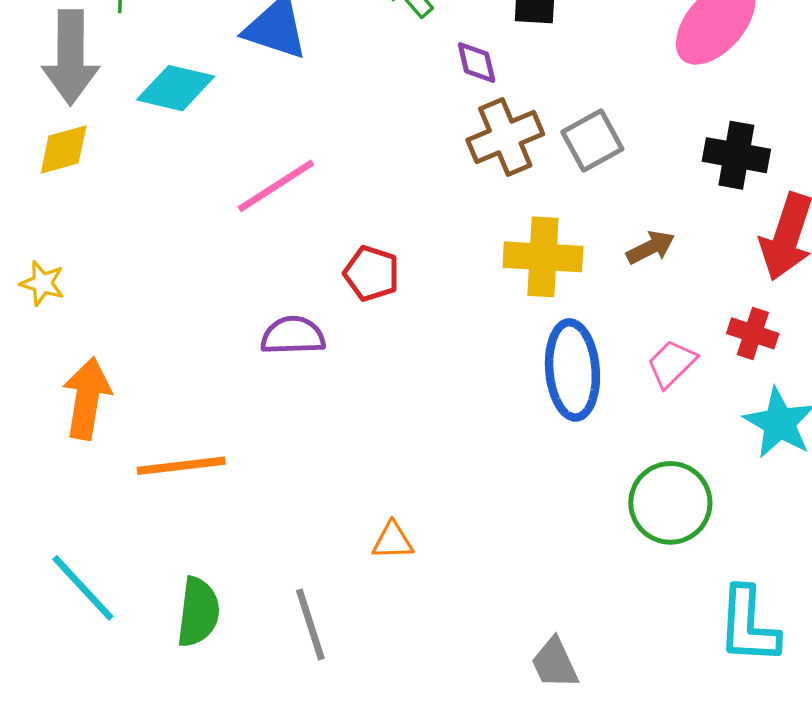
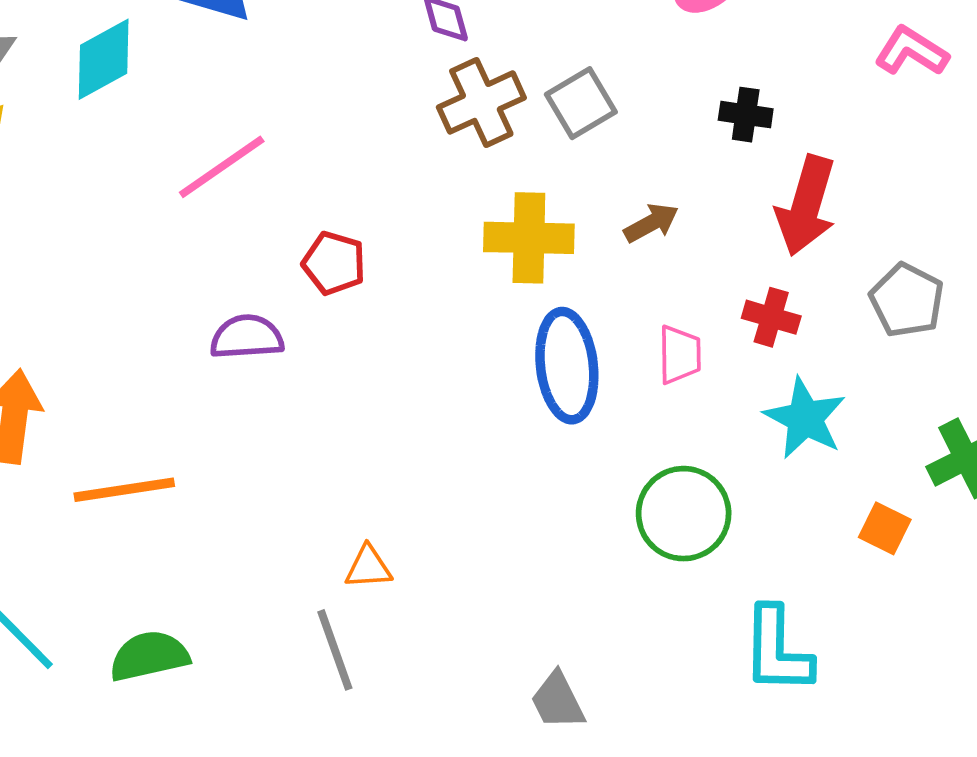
cyan diamond: (176, 88) -> (104, 59), turned -40
black cross: (736, 155) -> (746, 115), size x0.7
pink trapezoid: (672, 364) -> (680, 355), turned 136
green semicircle: (198, 612) -> (149, 656), turned -108
gray line: (310, 625) -> (335, 650), moved

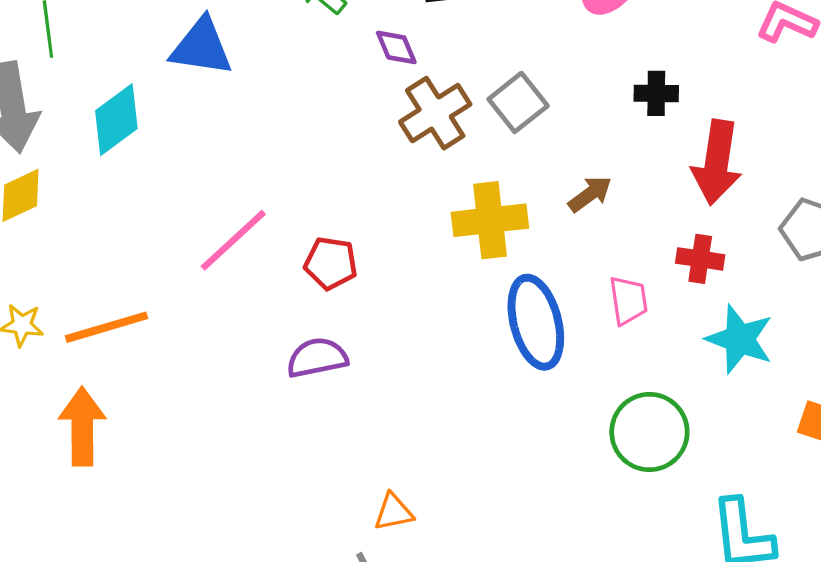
pink line: (222, 167) -> (233, 240), moved
purple semicircle: (247, 337) -> (317, 358), moved
orange line: (124, 490) -> (107, 327), moved

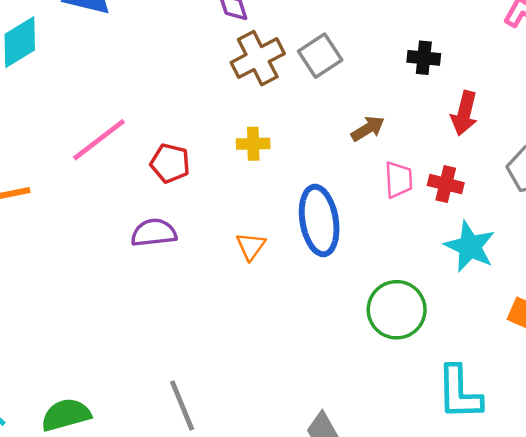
red arrow: (717, 162) -> (464, 113), size x0.7
yellow cross: (490, 220) -> (253, 144), moved, size x0.6
pink trapezoid: (628, 300) -> (399, 180), moved
orange triangle: (393, 512) -> (251, 246), moved, turned -48

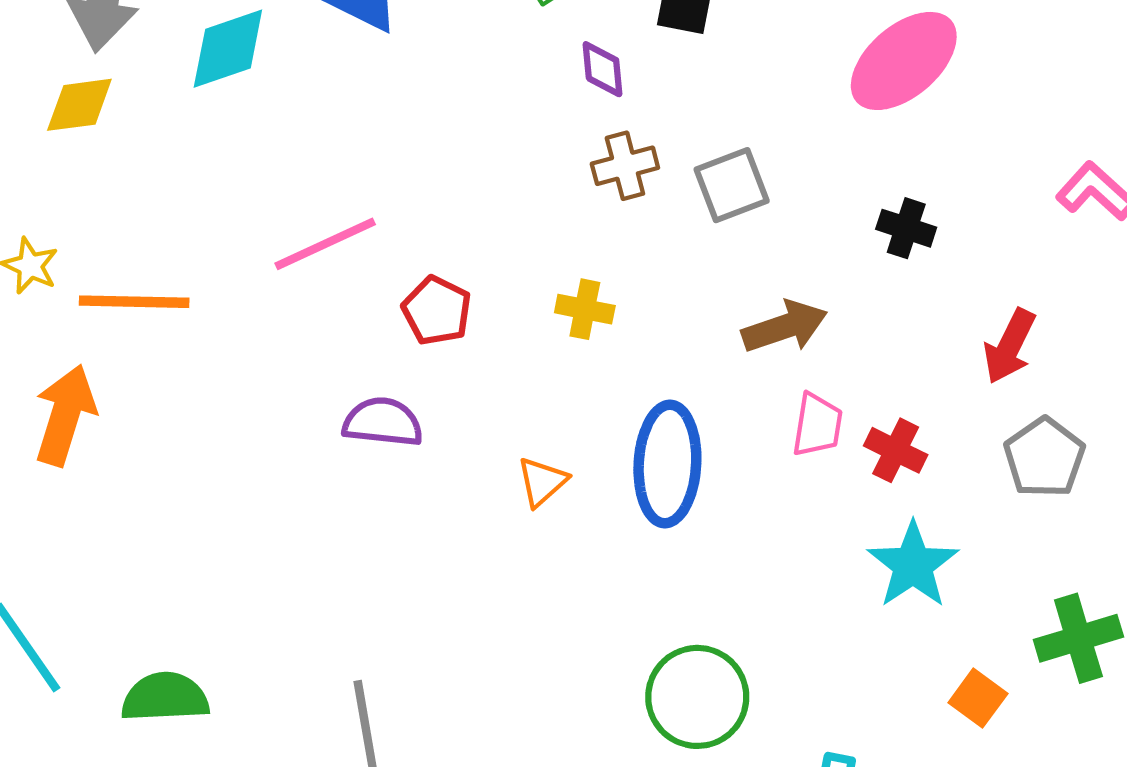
brown cross: (258, 58) -> (625, 166), size x0.7
red arrow: (464, 113) -> (1010, 346), moved
brown arrow: (368, 129) -> (785, 327), size x1.4
green circle: (397, 310) -> (697, 697), moved

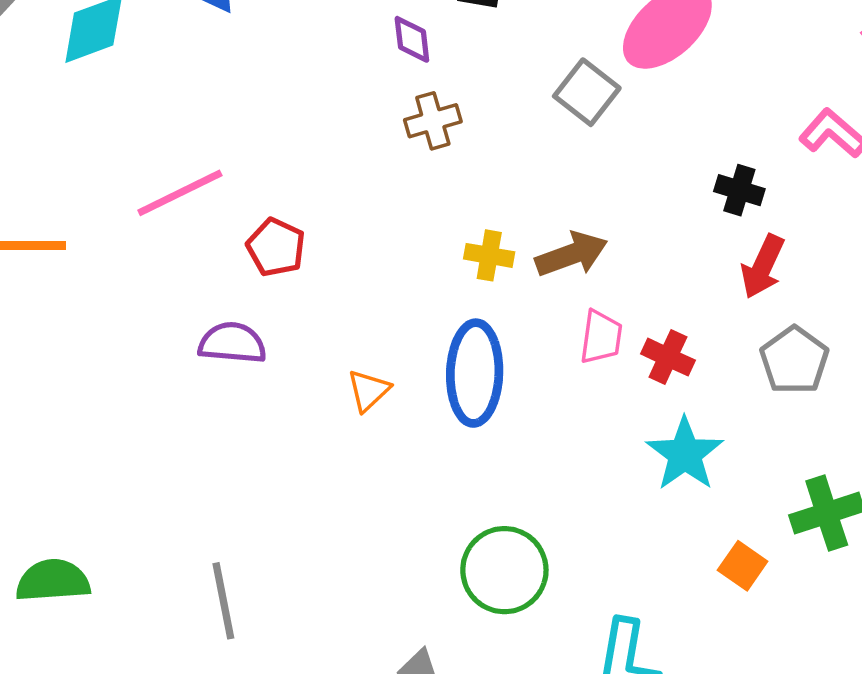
gray square: (732, 185) -> (587, 92), moved, turned -30
black cross: (906, 228) -> (739, 190), moved
yellow cross: (585, 309) -> (489, 255), moved

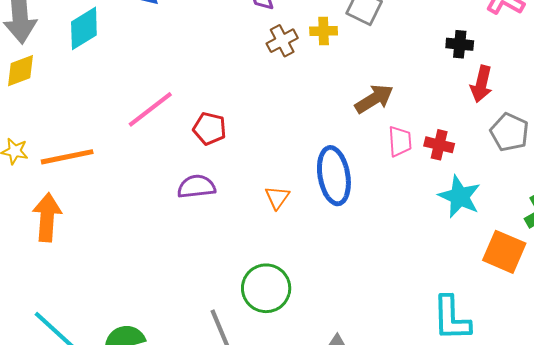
yellow cross: (489, 255) -> (324, 31), moved
orange square: (743, 566) -> (504, 252), size x1.6
green circle: (504, 570) -> (266, 288), moved

